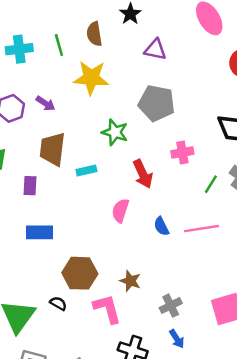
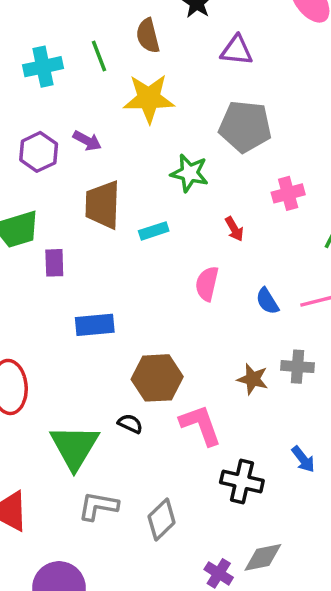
red arrow: (143, 174) -> (234, 229), size x0.6
purple rectangle: (30, 186) -> (54, 263), moved
brown star: (130, 281) -> (253, 379), moved
gray cross: (171, 306) -> (297, 367), moved, turned 35

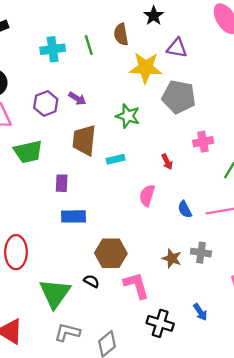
yellow star: (149, 99) -> (146, 68), moved
green star: (189, 173) -> (128, 116), moved
purple rectangle: (54, 263) -> (62, 183), moved

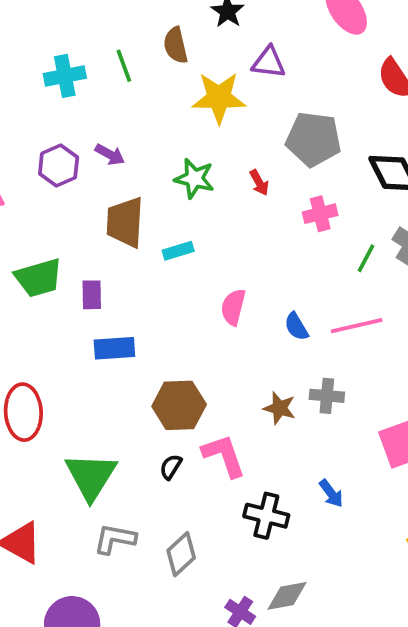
gray pentagon: (179, 97) -> (313, 139), moved
green trapezoid: (28, 152) -> (38, 278), moved
red arrow: (167, 162) -> (259, 183), moved
black semicircle: (91, 281) -> (171, 467), moved, turned -84

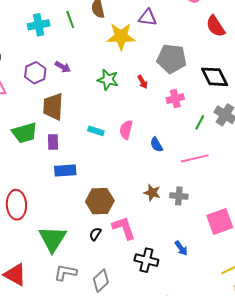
brown trapezoid: (125, 222) -> (53, 107), moved
cyan rectangle: (178, 251) -> (96, 131), moved, turned 35
pink semicircle: (233, 307) -> (126, 130), moved
blue semicircle: (296, 327) -> (156, 145), moved
brown star: (280, 408) -> (152, 193), moved

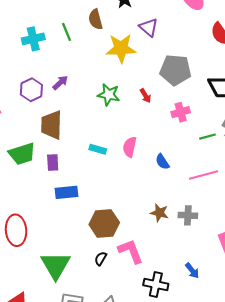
purple triangle: (148, 18) -> (149, 27), turned 36
purple arrow: (63, 67) -> (60, 83), turned -70
green line: (200, 122) -> (208, 137), turned 49

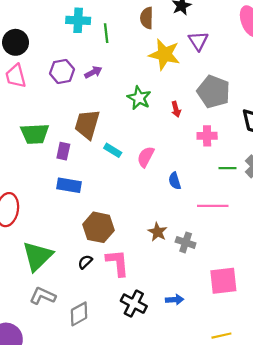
green line: (66, 32) -> (106, 33), moved
brown trapezoid: (52, 125) -> (87, 124), moved
blue arrow: (192, 271) -> (174, 300), turned -70

